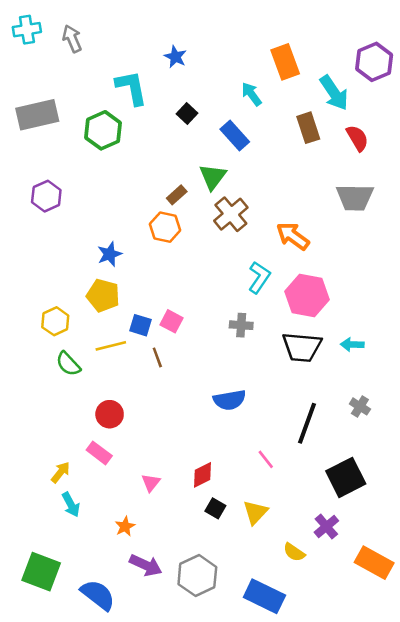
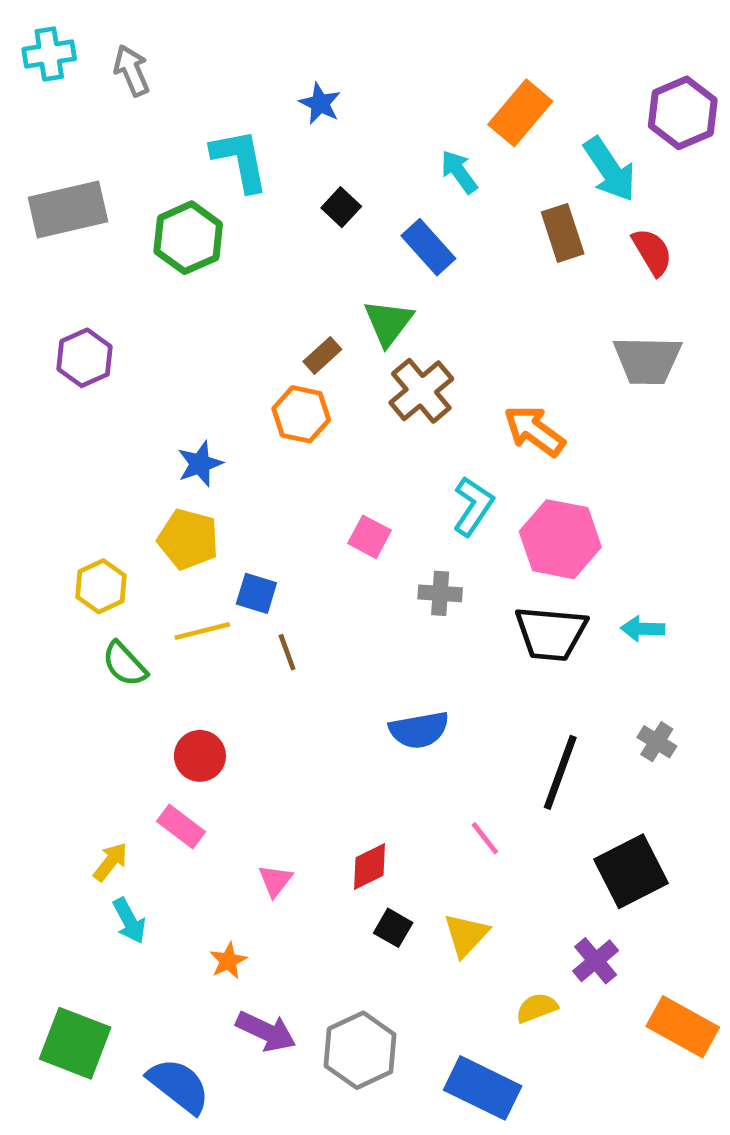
orange rectangle: (285, 62) -> (520, 113), turned 60
pink square: (171, 321) -> (369, 537), moved
yellow semicircle: (294, 552) -> (537, 1008), turned 125

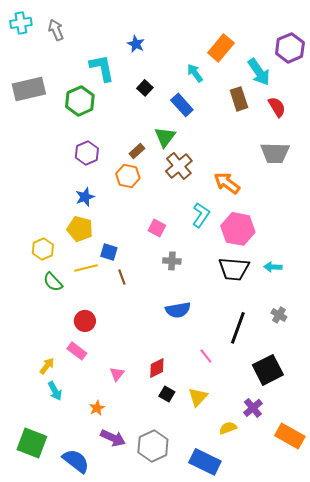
purple hexagon: (85, 358) -> (87, 153), moved
gray cross: (440, 593) -> (172, 261), moved

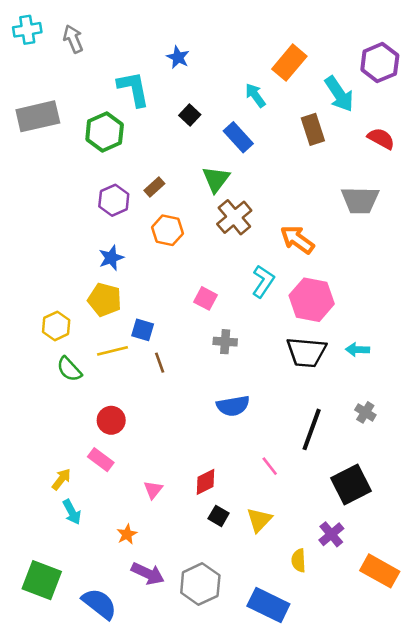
red semicircle: (277, 107) -> (381, 139), moved, turned -30
brown rectangle: (137, 151) -> (154, 187), moved
yellow semicircle: (228, 428) -> (299, 560), turned -72

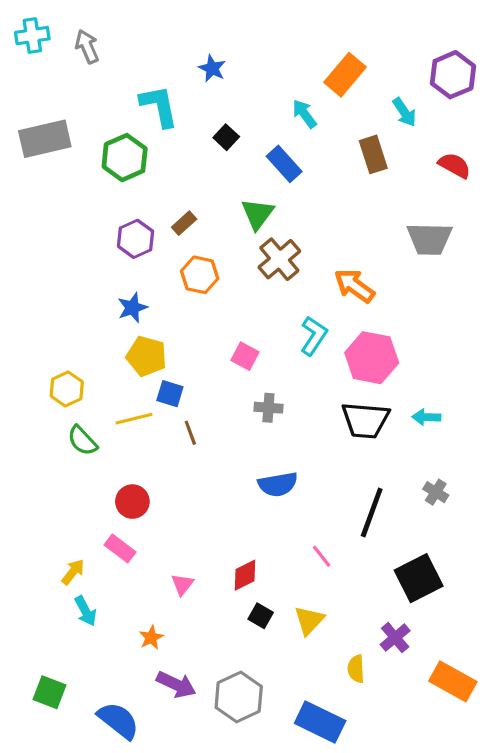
cyan arrow: (339, 94) -> (404, 112), size x0.7
yellow pentagon: (105, 300) -> (146, 356), moved
green square: (42, 580) -> (50, 692), size x0.7

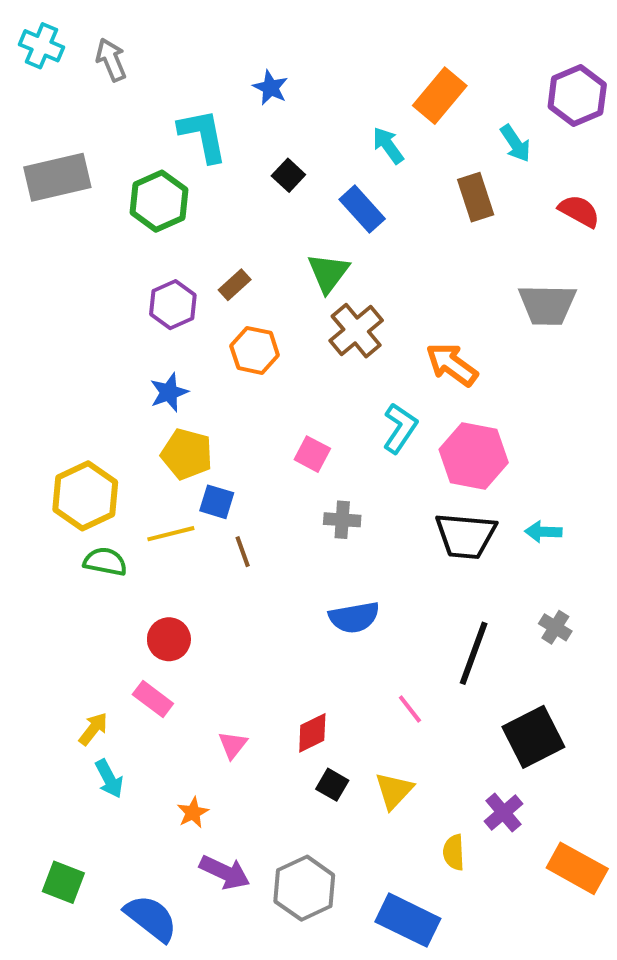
cyan cross: (32, 36) -> (41, 46), turned 32
yellow hexagon: (67, 389) -> (85, 496), size x1.5
green semicircle: (82, 441) -> (105, 562), turned 144

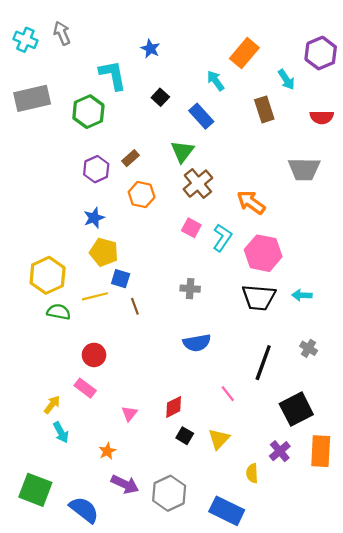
cyan cross: (41, 46) -> (25, 40), moved
red semicircle: (579, 211) -> (322, 117), turned 150
pink square: (312, 454) -> (191, 228), moved
orange rectangle: (577, 868) -> (321, 451), moved, turned 64
green square: (63, 882) -> (35, 490), size x1.4

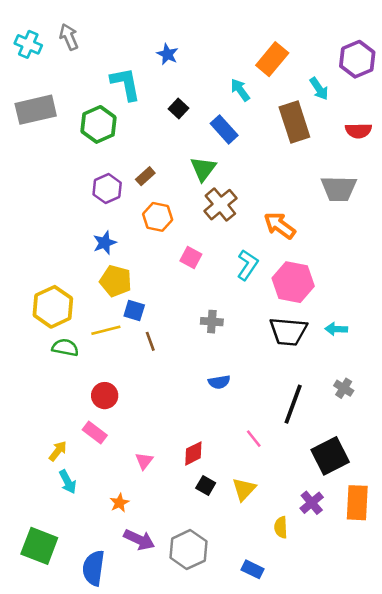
brown rectangle: (264, 109) -> (294, 122), size x1.4
pink square: (191, 228) -> (191, 258), moved
blue semicircle: (197, 343) -> (219, 382), size x0.7
blue semicircle: (84, 510) -> (94, 568), turned -120
blue rectangle: (227, 511) -> (252, 569), size x0.6

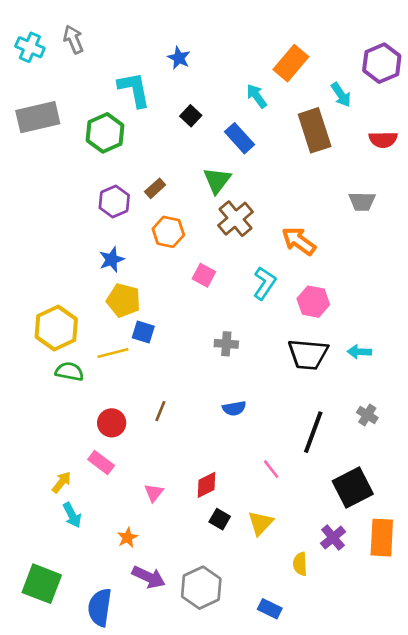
gray trapezoid: (339, 189) -> (362, 201), size x0.7
pink hexagon: (293, 282) -> (313, 302), size x0.7
brown line: (150, 341) -> (160, 411), moved, turned 42

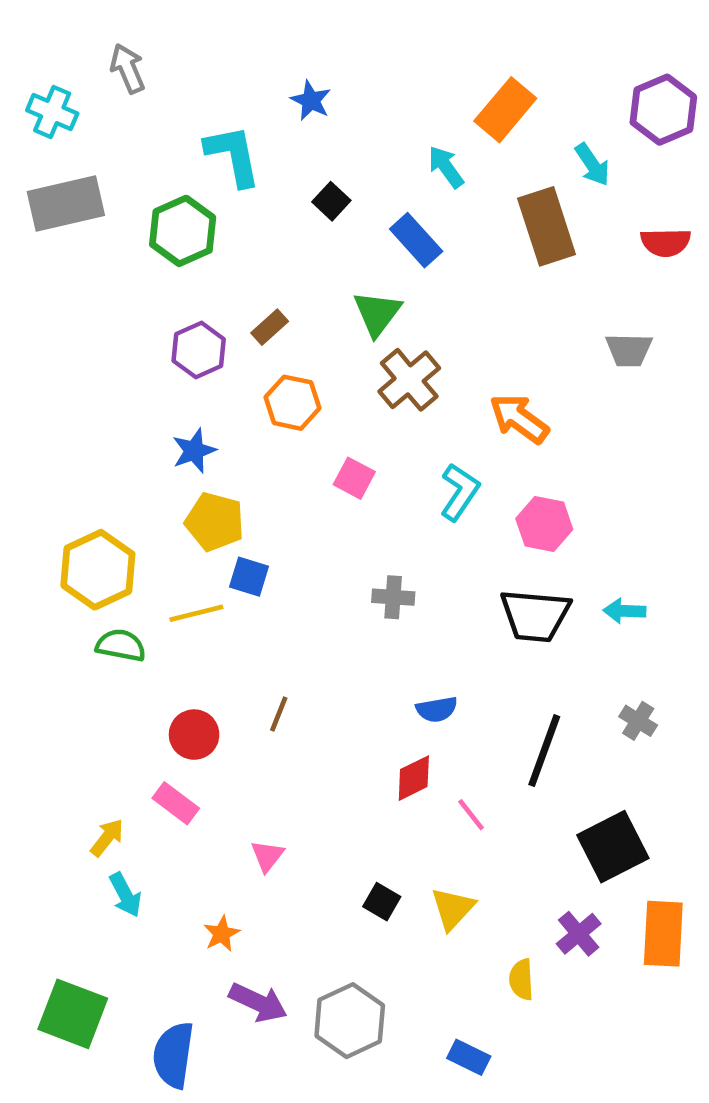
cyan cross: (30, 47) -> (52, 112), moved
blue semicircle: (234, 408) -> (437, 709), moved
red diamond: (207, 485) -> (414, 778), moved

